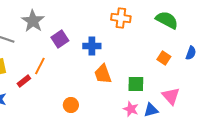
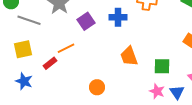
blue cross: (92, 46) -> (118, 17), moved
orange line: (40, 66) -> (66, 48), turned 36
blue triangle: (151, 110) -> (177, 92), turned -49

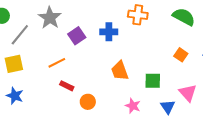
gray line: (29, 20) -> (20, 35), turned -70
red rectangle: (50, 63) -> (67, 86), moved, turned 64
pink star: (157, 91) -> (133, 106), moved

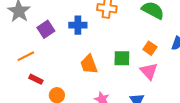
green square: (153, 81) -> (122, 58), moved
pink triangle: (188, 93) -> (149, 71), moved

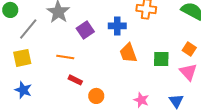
orange line: (26, 56) -> (65, 57), turned 36
orange trapezoid: (89, 64) -> (128, 53), moved

